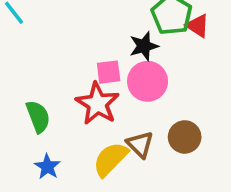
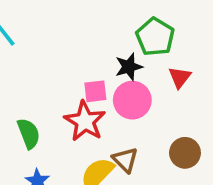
red triangle: (198, 26) -> (180, 77), moved, turned 35
brown circle: (185, 137) -> (185, 153), moved

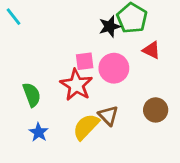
black star: (129, 67) -> (110, 26), moved
red triangle: (180, 77) -> (151, 50), turned -42

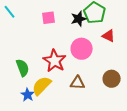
pink square: (85, 61) -> (49, 18), moved
brown triangle: (108, 116) -> (78, 83), turned -42
yellow semicircle: (86, 127) -> (42, 86), moved

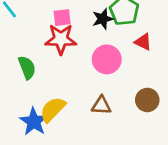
red star: (55, 61) -> (61, 39), moved, turned -30
green semicircle: (23, 68) -> (27, 68), moved
blue star: (28, 95) -> (34, 122), size x1.5

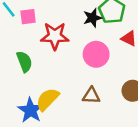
pink square: (62, 18) -> (28, 17), moved

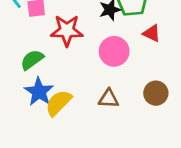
green semicircle: (24, 62) -> (32, 60), turned -105
blue star: (30, 110) -> (39, 92), moved

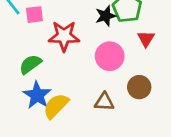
red triangle: (152, 33) -> (146, 39), turned 36
brown circle: (156, 93) -> (139, 87), moved

